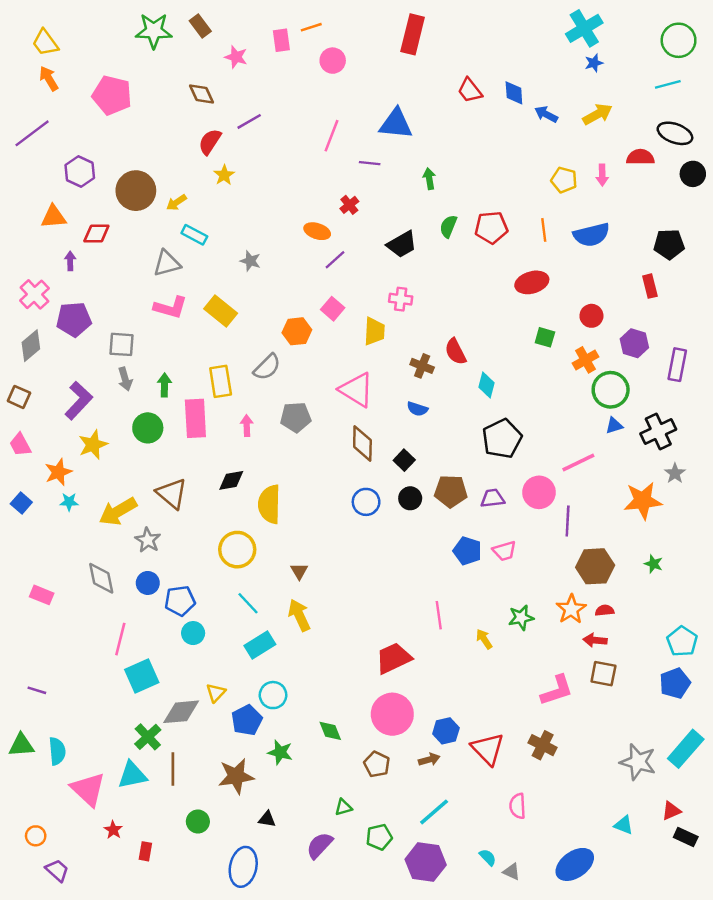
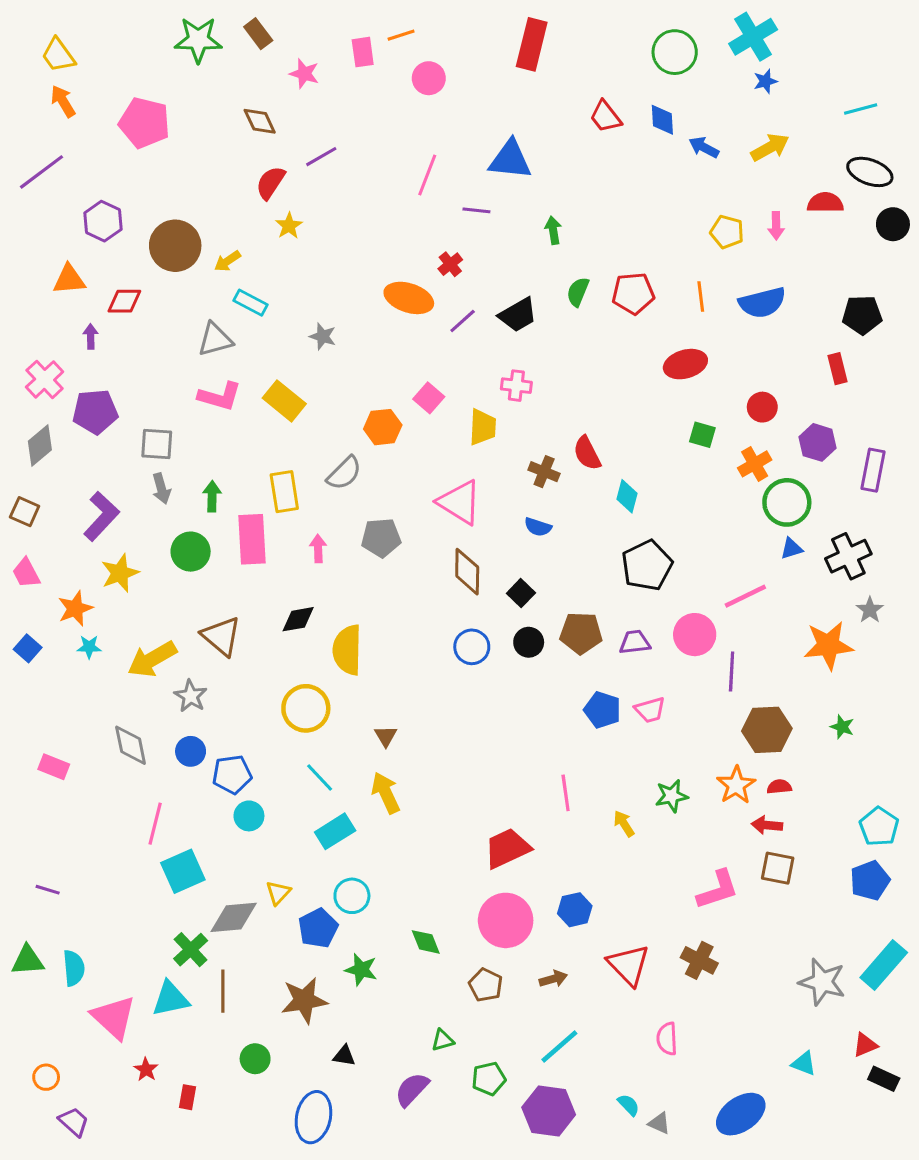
green circle: (679, 40) -> (675, 52), moved
orange ellipse: (317, 231) -> (409, 298), size x1.4
purple line: (335, 260) -> (463, 321), moved
blue hexagon: (446, 731) -> (575, 910), moved

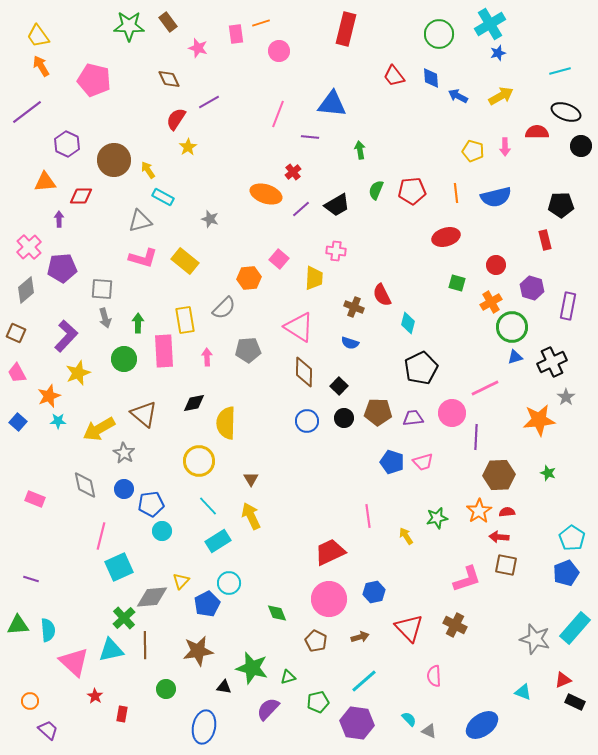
yellow arrow: (227, 261) -> (148, 170), turned 90
green star: (361, 970) -> (252, 668), moved, size x1.5

